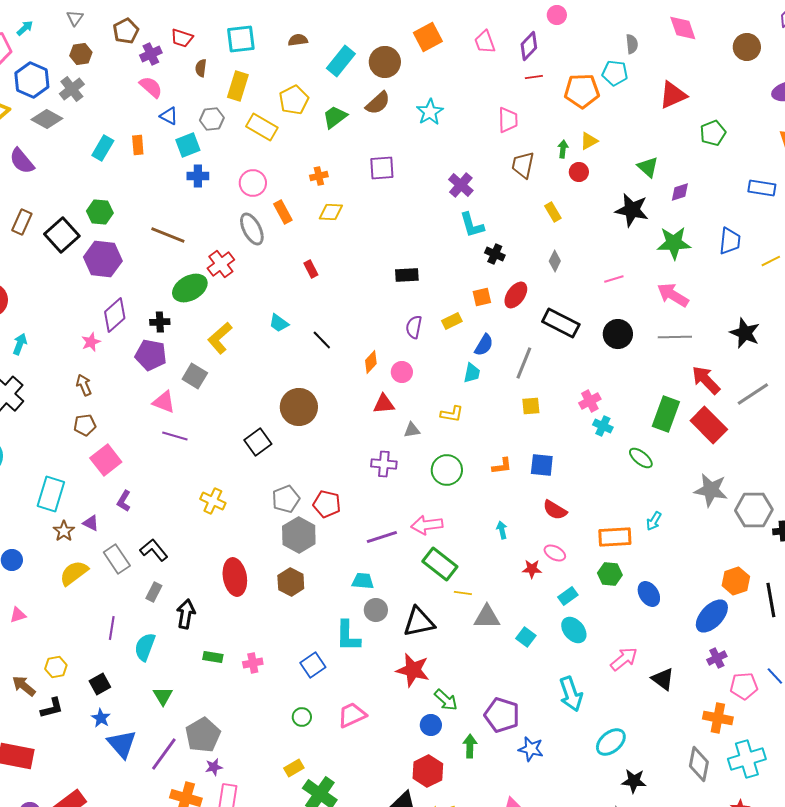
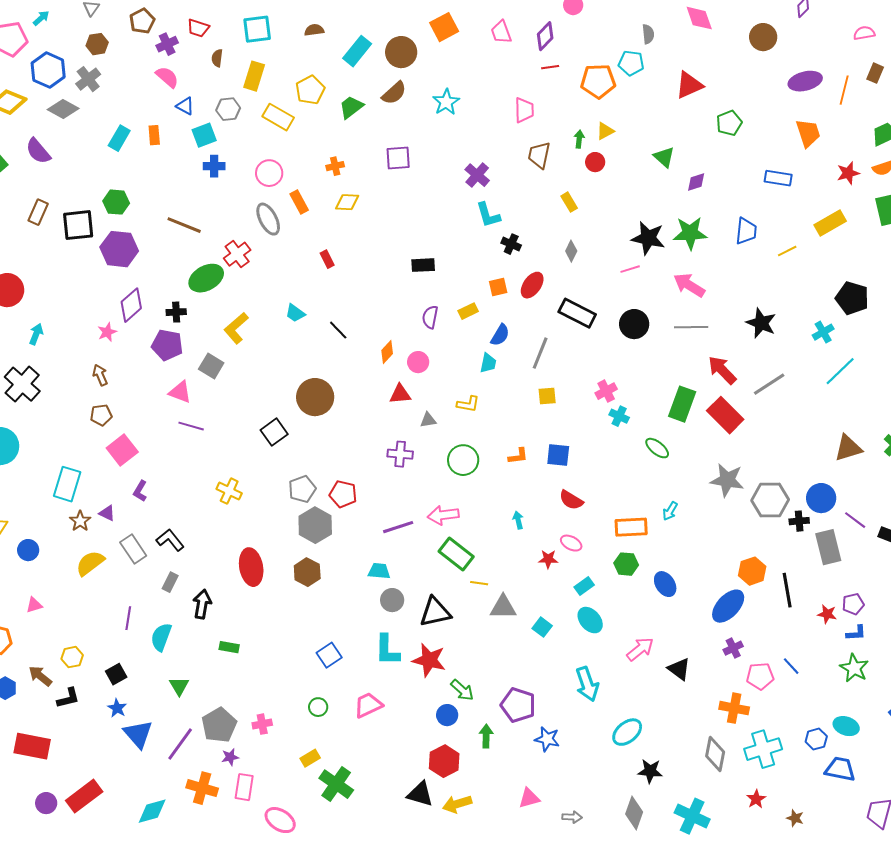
black star: (632, 210) -> (648, 238), moved
black square: (62, 235) -> (78, 225), turned 36
cyan L-shape: (348, 636) -> (387, 650), moved
pink cross: (253, 663) -> (262, 724), moved

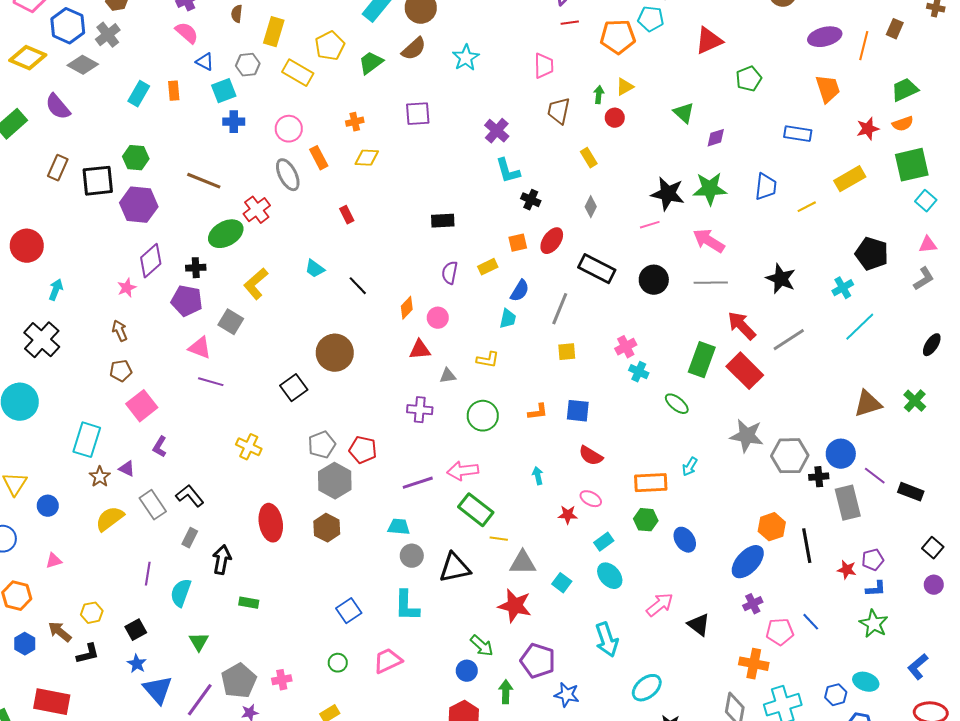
red star: (429, 660) -> (515, 606), moved

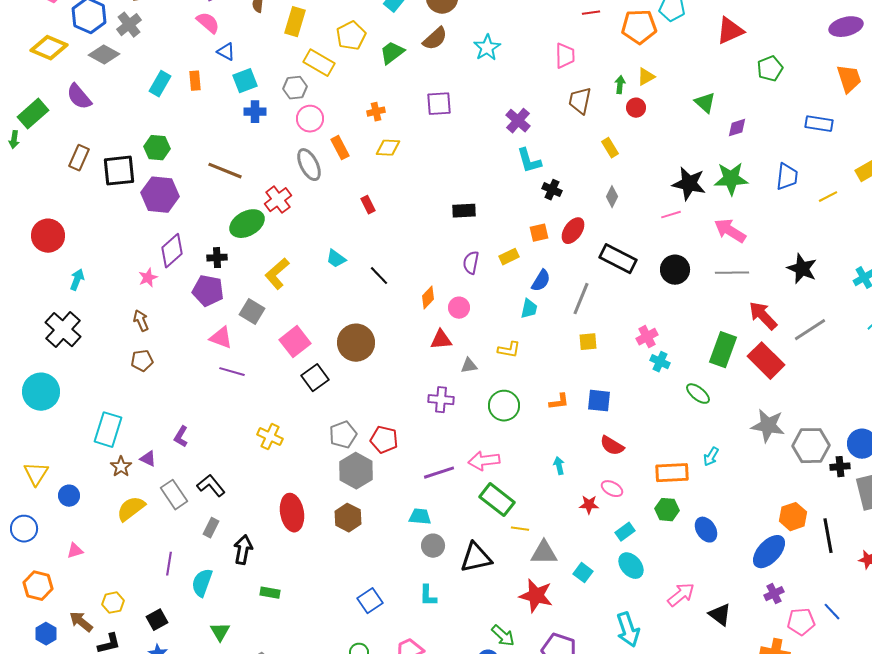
gray hexagon: (248, 65) -> (295, 88), moved
pink square: (142, 406) -> (295, 342), moved
cyan L-shape: (407, 606) -> (428, 596), size x0.7

